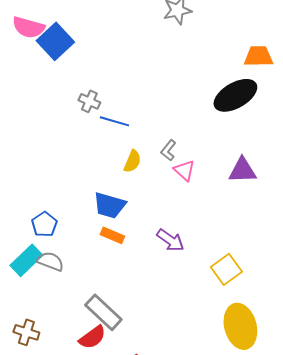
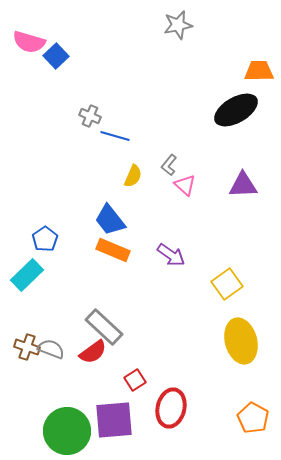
blue square: (55, 41) -> (56, 56), size x0.7
blue trapezoid: (109, 205) -> (110, 220), turned 36
orange rectangle: (112, 235) -> (113, 250), size x1.4
gray semicircle: (50, 261) -> (51, 349), moved

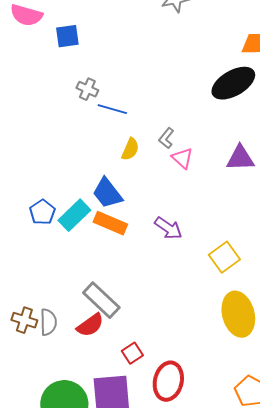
blue square: (56, 56) -> (67, 36), moved, turned 35
cyan rectangle: (27, 275) -> (74, 215), moved
gray semicircle: (51, 349) -> (48, 322), turned 68

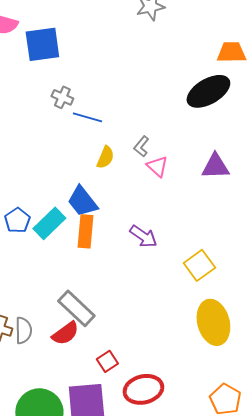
blue square: (67, 36) -> (42, 44), size x1.5
orange rectangle: (110, 223) -> (85, 231), turned 72
red ellipse: (168, 381) -> (143, 389), turned 63

